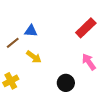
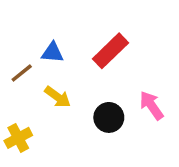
red rectangle: (86, 28) -> (111, 51), moved
black circle: (66, 83) -> (109, 117), moved

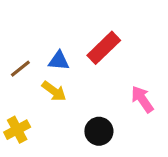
blue triangle: (52, 53) -> (59, 61), moved
black circle: (109, 117) -> (99, 131), moved

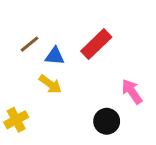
brown line: (20, 69) -> (30, 44), moved
black circle: (99, 131) -> (107, 121), moved

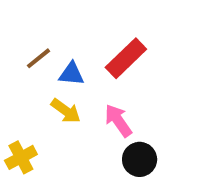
pink arrow: (132, 92) -> (118, 121), moved

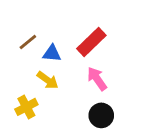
pink arrow: (118, 121) -> (97, 79), moved
yellow cross: (21, 157) -> (26, 107), moved

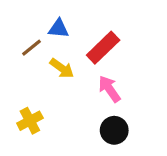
blue triangle: (52, 53) -> (59, 28), moved
yellow arrow: (48, 80) -> (62, 68), moved

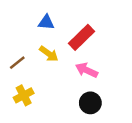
brown line: (32, 48) -> (17, 63), moved
pink arrow: (109, 89) -> (87, 70), turned -30

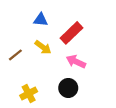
yellow cross: (24, 95) -> (29, 93), moved
black circle: (90, 103) -> (68, 88), moved

